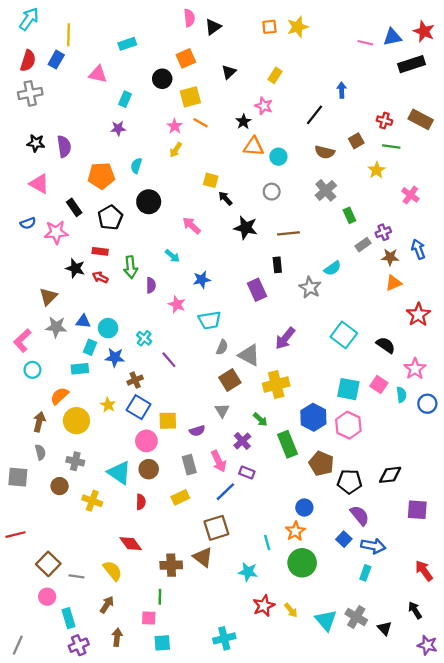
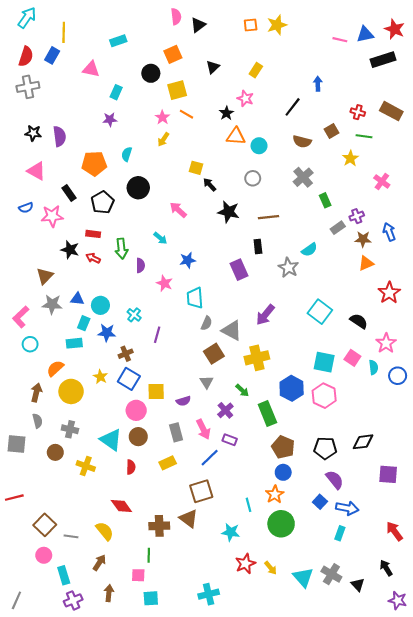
cyan trapezoid: (210, 320) -> (195, 298), turned 95
purple line: (169, 360) -> (157, 335), turned 56
brown pentagon: (321, 464) -> (283, 447), moved

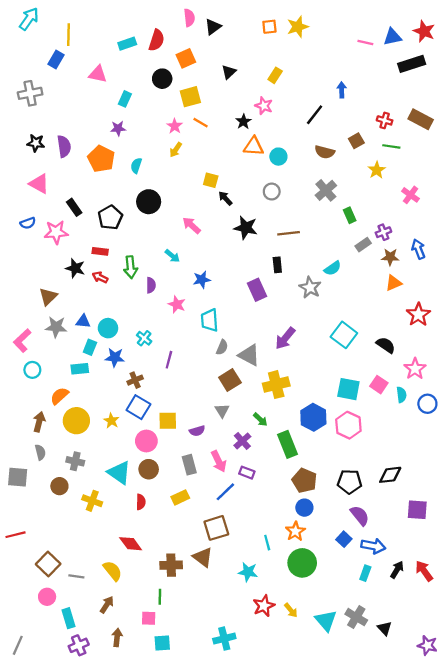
red semicircle: (26, 56) -> (157, 40), moved
orange pentagon: (94, 164) -> (101, 159), moved, turned 30
yellow star: (100, 377) -> (111, 421), moved
black arrow: (386, 568) -> (397, 570), moved, turned 63

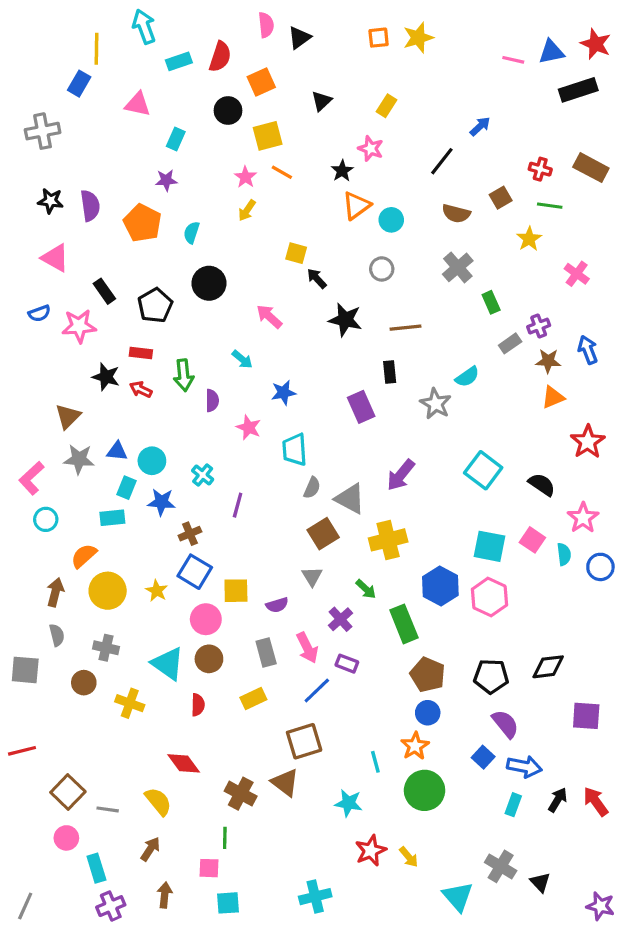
cyan arrow: (29, 19) -> (144, 27), moved, turned -55
blue arrow: (342, 90) -> (480, 126), turned 49
orange triangle: (254, 146) -> (356, 206), turned -40
brown cross: (171, 565) -> (241, 794), turned 30
cyan triangle: (326, 620) -> (458, 897), moved

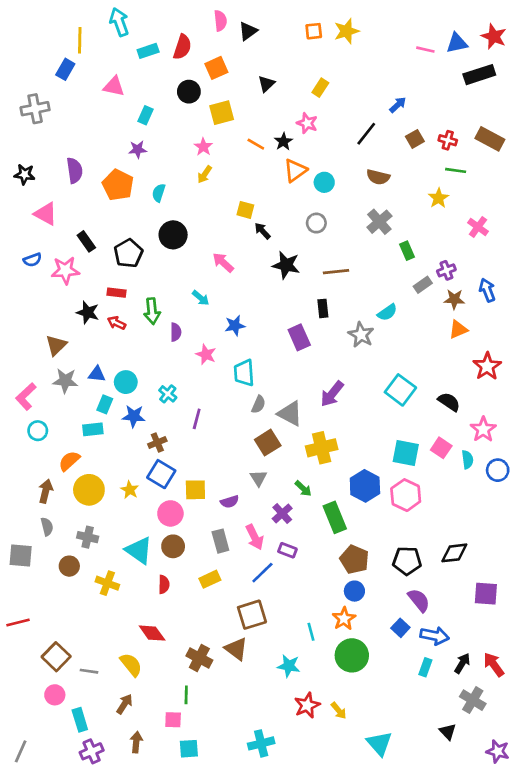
orange line: (282, 172) -> (256, 144), moved
brown square: (501, 198) -> (415, 139), moved
black star: (51, 201) -> (25, 174), moved
gray cross: (501, 866) -> (473, 700), moved

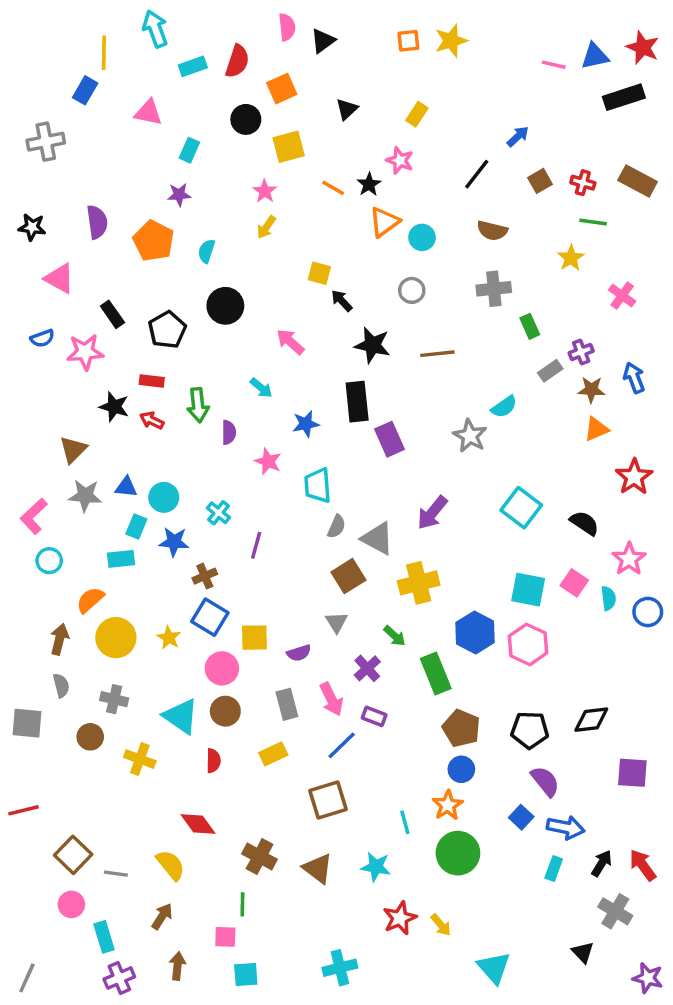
gray cross: (379, 222) -> (494, 289), turned 35
black rectangle: (323, 308) -> (357, 402), moved, size x1.6
brown triangle: (236, 649) -> (318, 869), moved

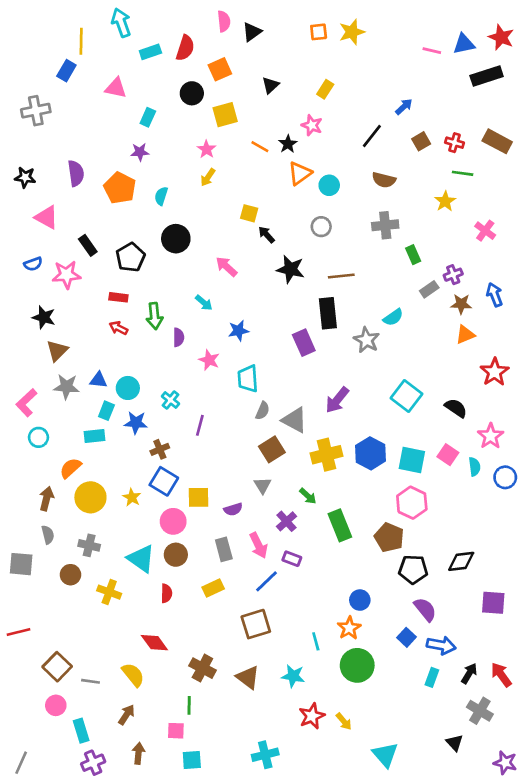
black rectangle: (357, 402) -> (328, 313), moved
black star: (114, 407) -> (44, 317), moved
blue hexagon: (475, 632) -> (371, 453), moved
brown pentagon: (461, 728) -> (389, 537), moved

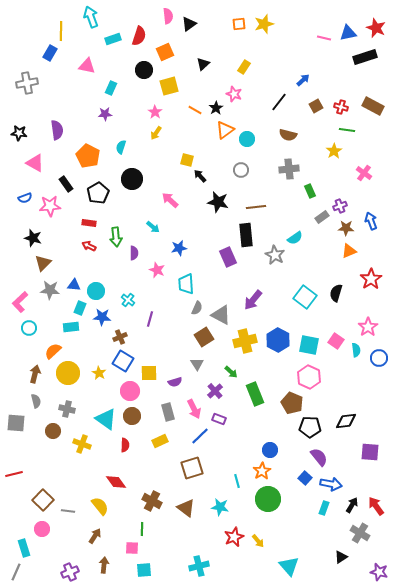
orange pentagon: (120, 188) -> (88, 156), moved
black semicircle: (456, 408) -> (336, 293), moved, turned -108
cyan rectangle: (81, 731) -> (24, 548), moved
black triangle: (455, 743) -> (341, 557), turned 40

